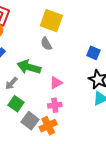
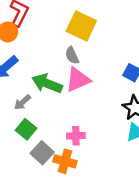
pink triangle: (56, 83) -> (78, 80), moved, size x1.5
orange cross: (48, 126) -> (65, 161), turned 36

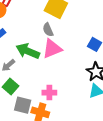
gray square: (42, 153) -> (23, 105), turned -30

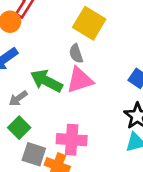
pink cross: (49, 93) -> (72, 140), size x1.5

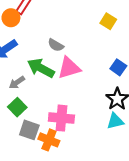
yellow square: (89, 23) -> (108, 21), moved, size x0.6
gray semicircle: (76, 54) -> (56, 45), moved, turned -42

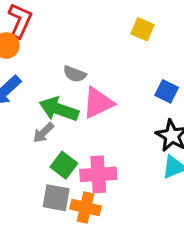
gray arrow: (17, 83) -> (43, 133), moved
green square: (17, 107) -> (64, 165), moved

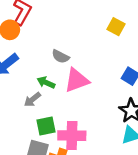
green arrow: (59, 109) -> (46, 83), size x0.6
green square: (64, 165) -> (46, 126), turned 36

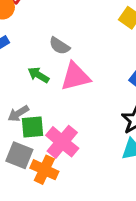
gray arrow: (32, 100) -> (18, 113), moved
pink cross: (72, 136) -> (62, 142), turned 32

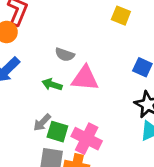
pink triangle: (75, 77) -> (85, 78), turned 32
green square: (33, 127) -> (57, 132), turned 35

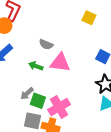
pink cross: (87, 139) -> (59, 107), turned 30

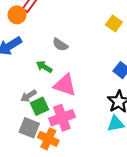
pink triangle: (60, 63) -> (65, 85), moved
green square: (38, 101) -> (39, 106), turned 35

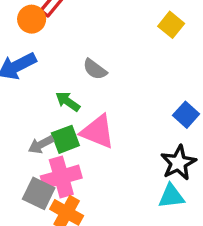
yellow square: (114, 24) -> (171, 25), moved
green square: (39, 106) -> (65, 139), moved
pink cross: (62, 118) -> (61, 177), moved

